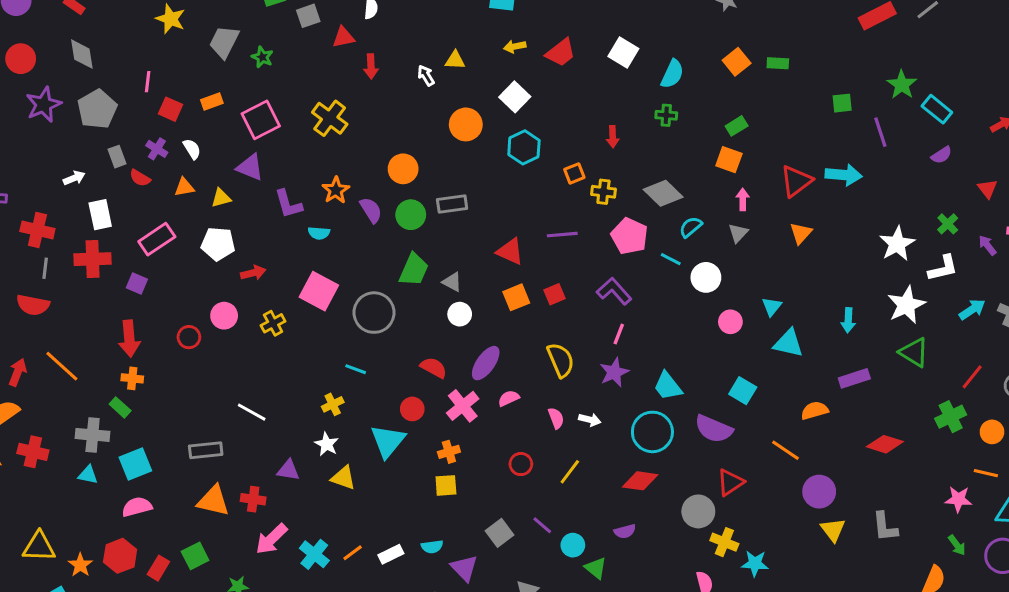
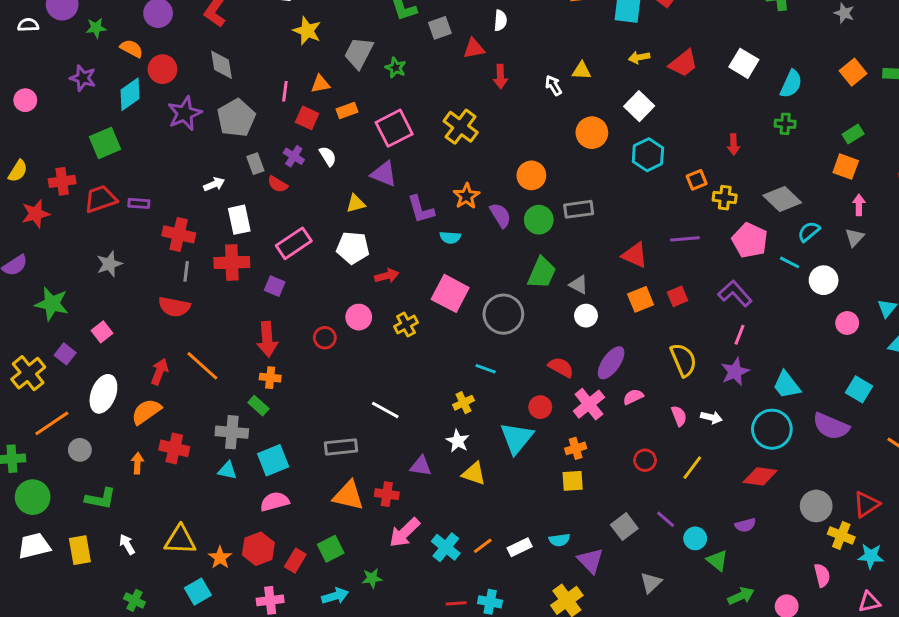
orange triangle: (184, 187) -> (320, 84), moved
red triangle: (730, 482) -> (866, 504), moved

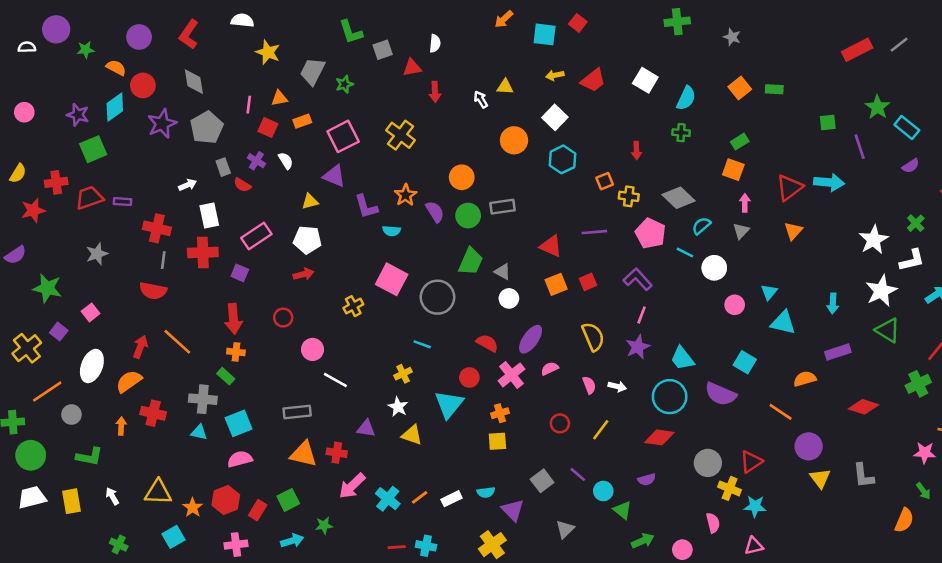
green star: (396, 68) -> (344, 84), turned 30
purple star: (83, 78) -> (78, 115), moved
red arrow: (387, 276) -> (304, 274), moved
pink circle: (359, 317) -> (313, 349), moved

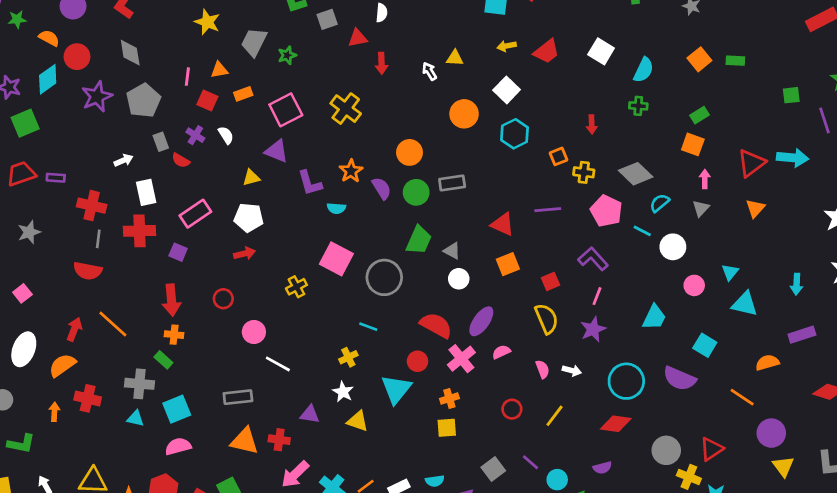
red square: (588, 282) -> (550, 281), moved
red semicircle: (487, 343) -> (436, 325), size x1.4
cyan trapezoid: (682, 358) -> (654, 317), moved, turned -116

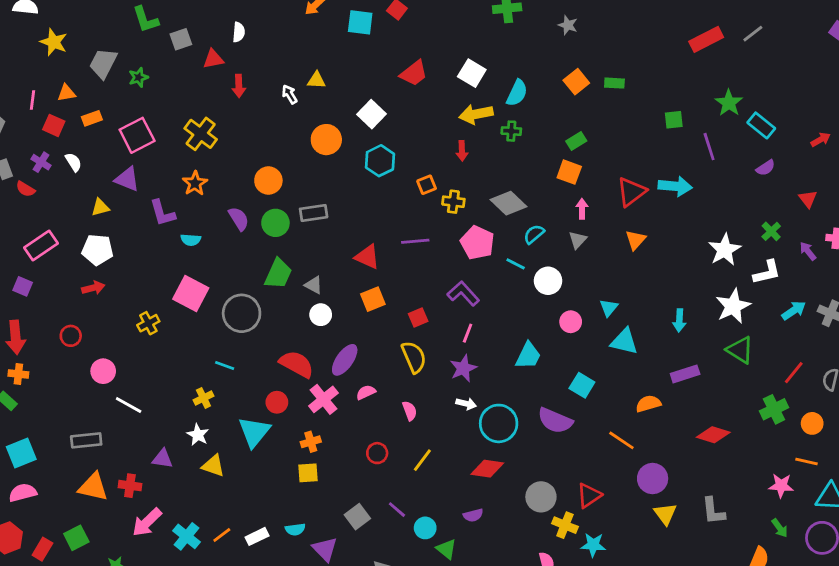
yellow arrow: (507, 46) -> (476, 114), moved, size x1.6
orange star: (351, 171) -> (195, 183), moved
white arrow: (572, 371) -> (466, 404), moved

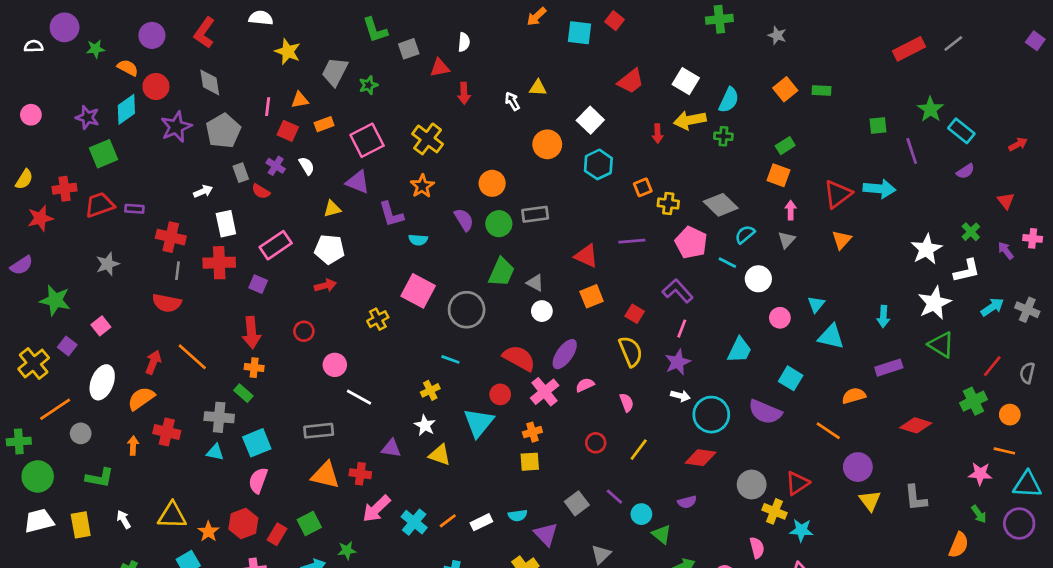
red arrow: (462, 151) -> (658, 134), moved
red square: (418, 318) -> (635, 314), turned -36
pink semicircle: (23, 493) -> (258, 480), turned -55

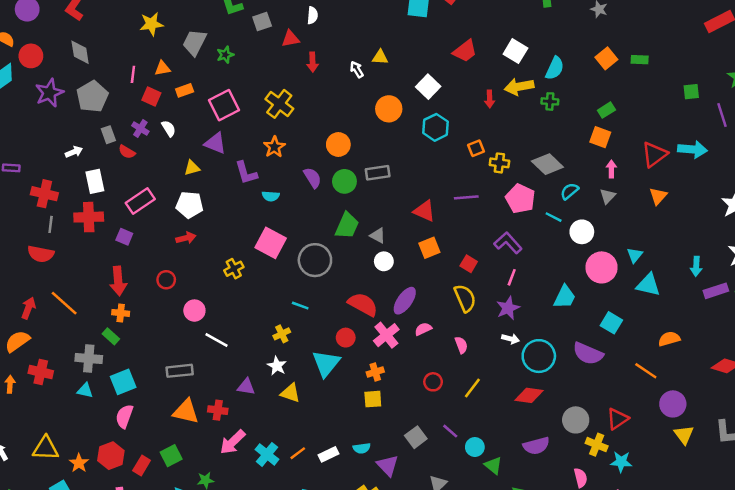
yellow star: (288, 52) -> (151, 24), turned -30
pink circle: (780, 318) -> (602, 267), size x1.6
purple rectangle: (889, 368) -> (716, 291), moved
purple semicircle: (687, 502) -> (536, 446), moved, size x1.5

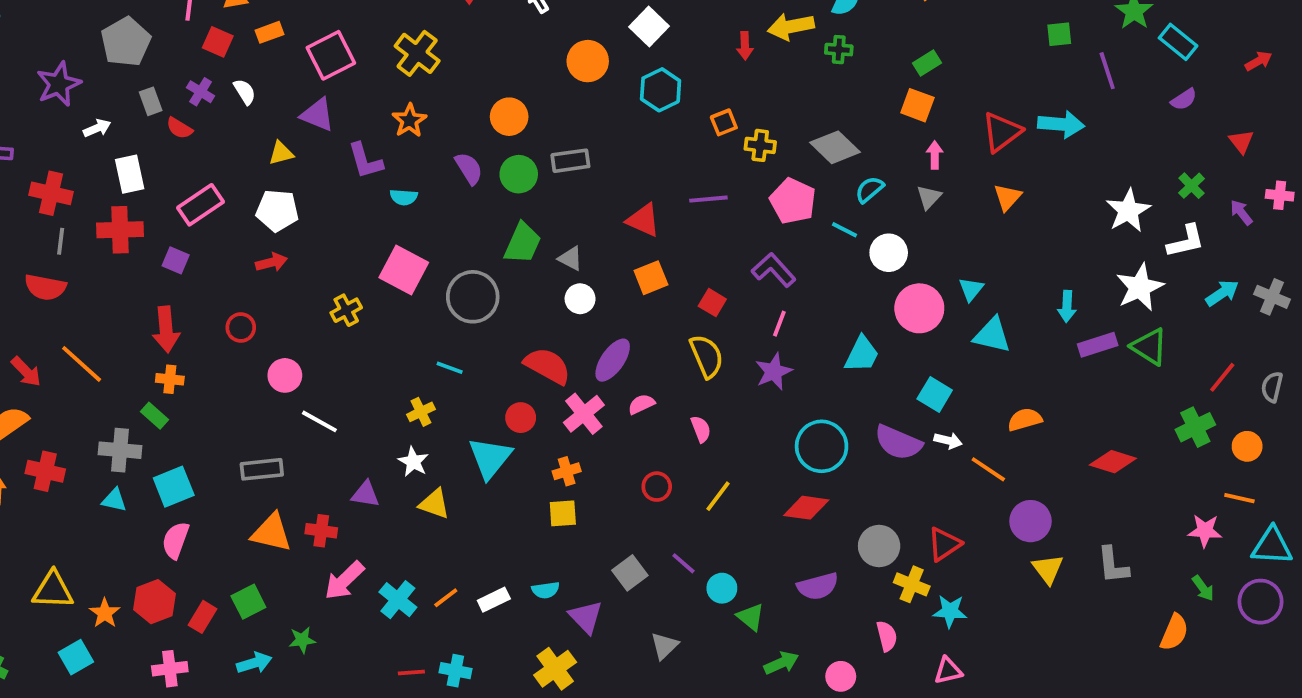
purple star: (49, 93) -> (59, 84), moved
red arrow: (28, 308) -> (26, 372), turned 115
white arrow: (511, 339) -> (948, 441), moved

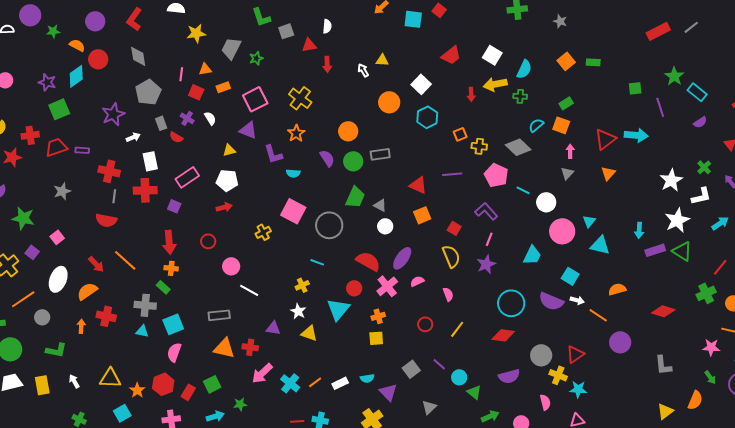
cyan semicircle: (869, 189) -> (536, 125), moved
yellow triangle: (1048, 569) -> (665, 411), moved, turned 30

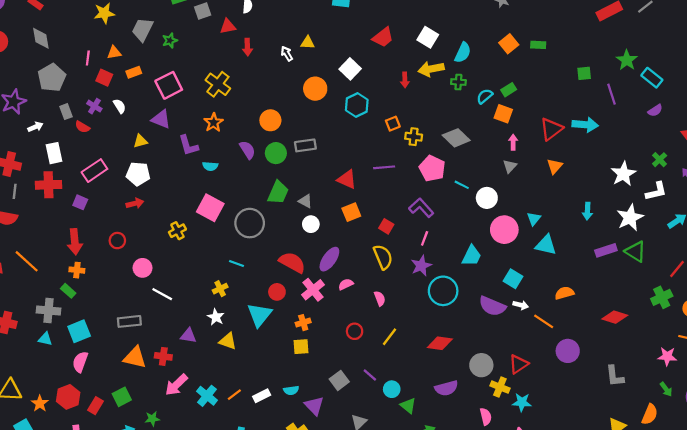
cyan semicircle: (536, 125) -> (485, 96), moved
cyan arrow: (639, 230) -> (587, 211), moved
cyan circle: (511, 303) -> (443, 291), moved

